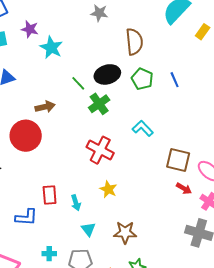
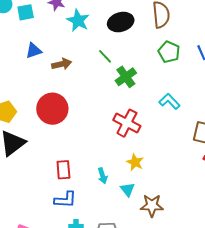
black ellipse: (107, 74) -> (121, 22), moved
brown arrow: (45, 107) -> (62, 64), moved
red rectangle: (50, 195) -> (63, 170), moved
blue L-shape: (26, 217) -> (65, 200), moved
cyan triangle: (88, 229) -> (128, 190), moved

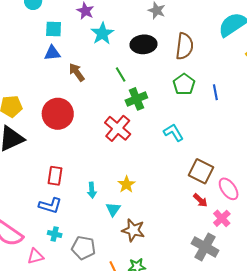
cyan square: (26, 12) -> (54, 29), moved
brown arrow: (62, 64) -> (77, 72), turned -126
red cross: (127, 123) -> (118, 128), moved

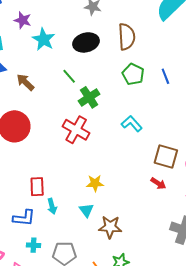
red rectangle: (55, 176) -> (37, 187), moved
yellow star: (127, 184) -> (95, 183), turned -30
cyan arrow: (92, 190) -> (52, 206), moved
red arrow: (200, 200) -> (158, 183), moved

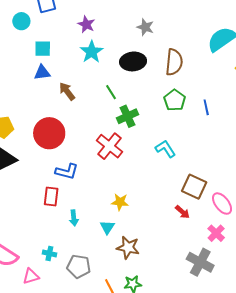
purple star: (23, 20) -> (86, 24), moved
red rectangle: (37, 187) -> (51, 196), moved
blue L-shape: (24, 218) -> (67, 171), moved

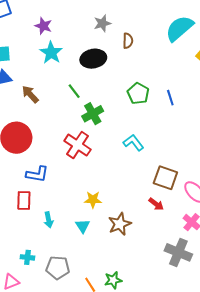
gray star: (145, 27) -> (102, 23), turned -30
brown semicircle: (174, 62) -> (128, 41), moved, size x0.6
brown star: (128, 248) -> (120, 224), moved, turned -30

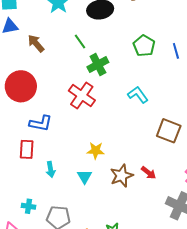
red arrow: (156, 204) -> (149, 173), moved

